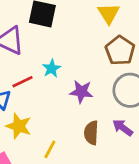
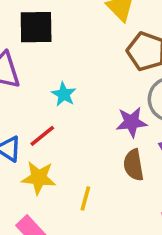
red line: (22, 82) -> (42, 136), moved
purple star: (81, 92) -> (132, 122), moved

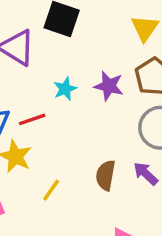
purple star: (132, 122) -> (109, 86), moved

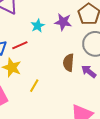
brown semicircle: (106, 175) -> (69, 63), moved

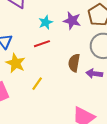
red line: (20, 45) -> (42, 44), moved
purple arrow: (89, 71) -> (94, 74), turned -35

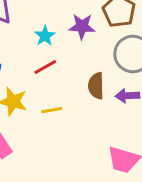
yellow line: (37, 84) -> (52, 110), moved, turned 56

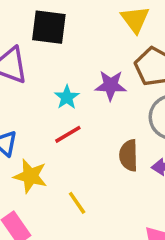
yellow line: (52, 110) -> (77, 203), moved, turned 66

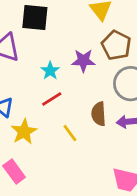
yellow star: (30, 176) -> (24, 132), turned 30
yellow line: (77, 203) -> (70, 133), moved

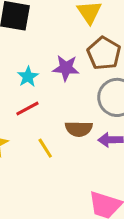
brown semicircle: (99, 114) -> (79, 129), turned -90

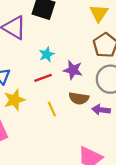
purple star: (66, 68) -> (73, 70), moved

